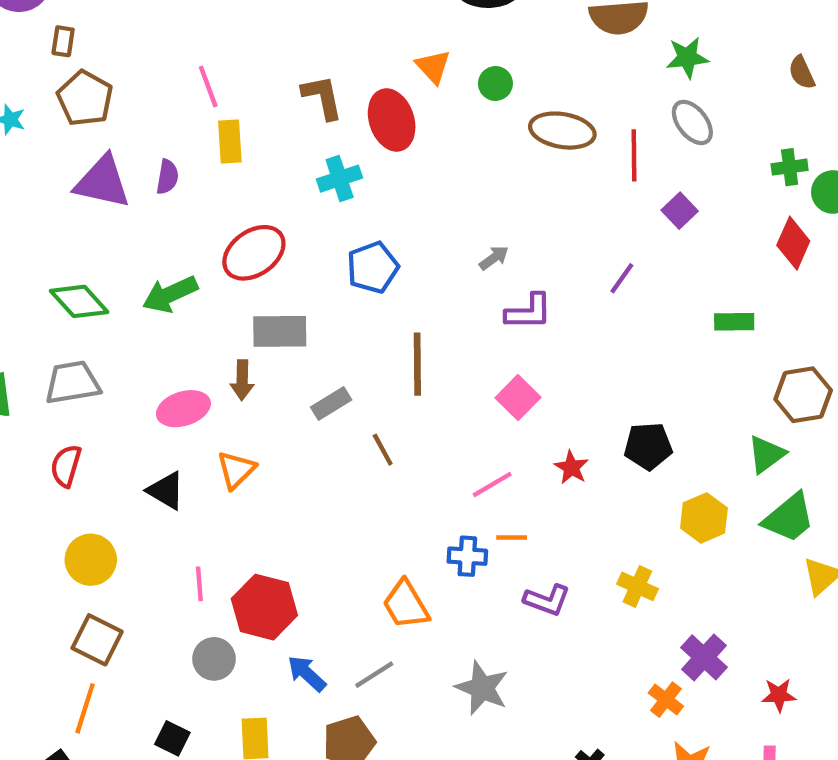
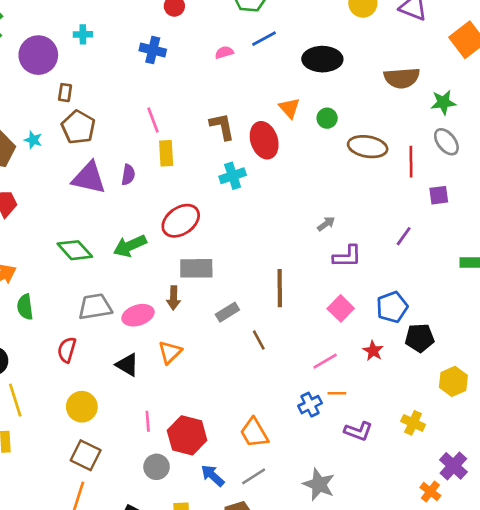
purple square: (680, 211) -> (439, 195), turned 36
blue pentagon: (373, 267) -> (392, 307), moved
gray trapezoid: (72, 383) -> (95, 307), moved
blue cross: (467, 556) -> (310, 405), turned -30
orange trapezoid: (406, 605) -> (254, 433), moved

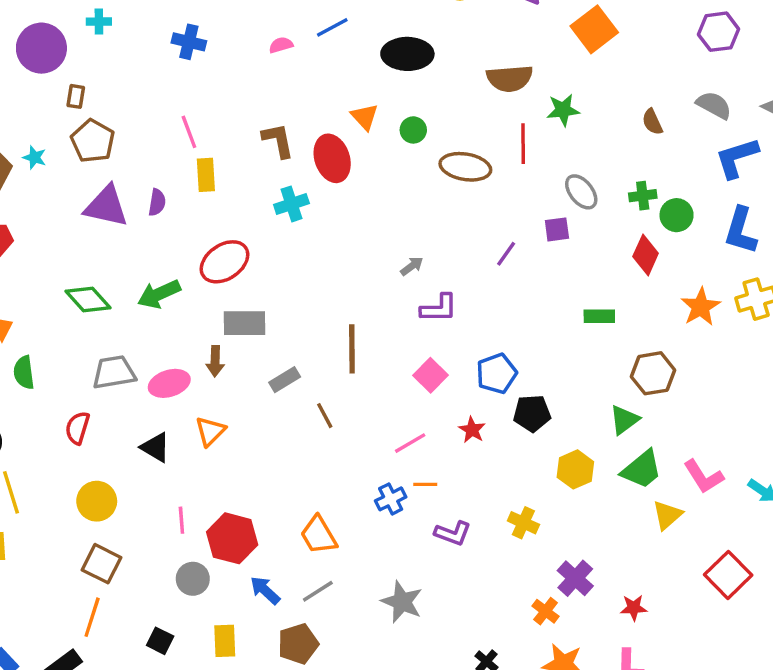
gray ellipse: (446, 142) -> (581, 192), moved
red line: (411, 162) -> (523, 144), moved
purple line: (404, 236) -> (506, 254), moved

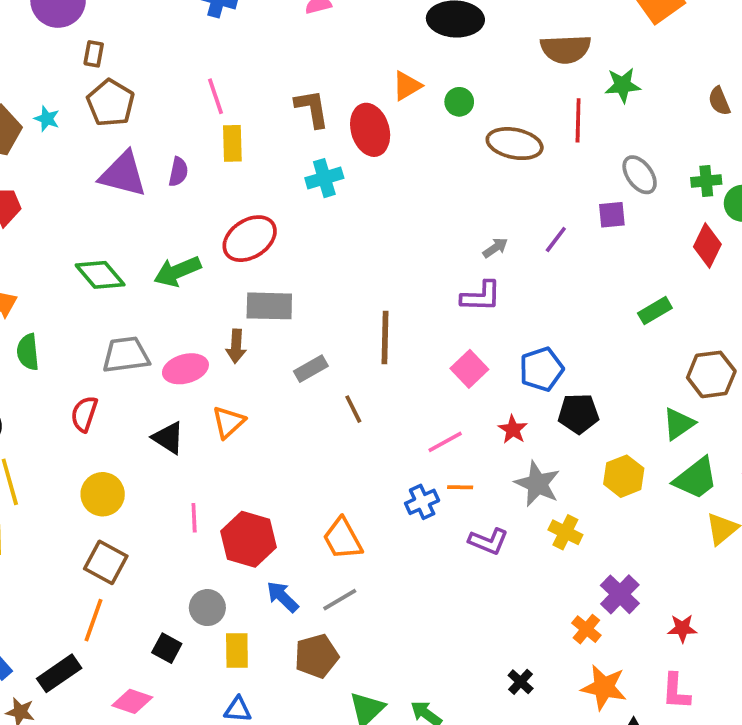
orange triangle: (365, 117) -> (407, 86), turned 40
gray arrow: (412, 266) -> (495, 248), moved
green rectangle: (599, 316) -> (655, 311), turned -32
gray circle: (193, 579) -> (207, 608), moved
gray star: (402, 602) -> (537, 484), moved

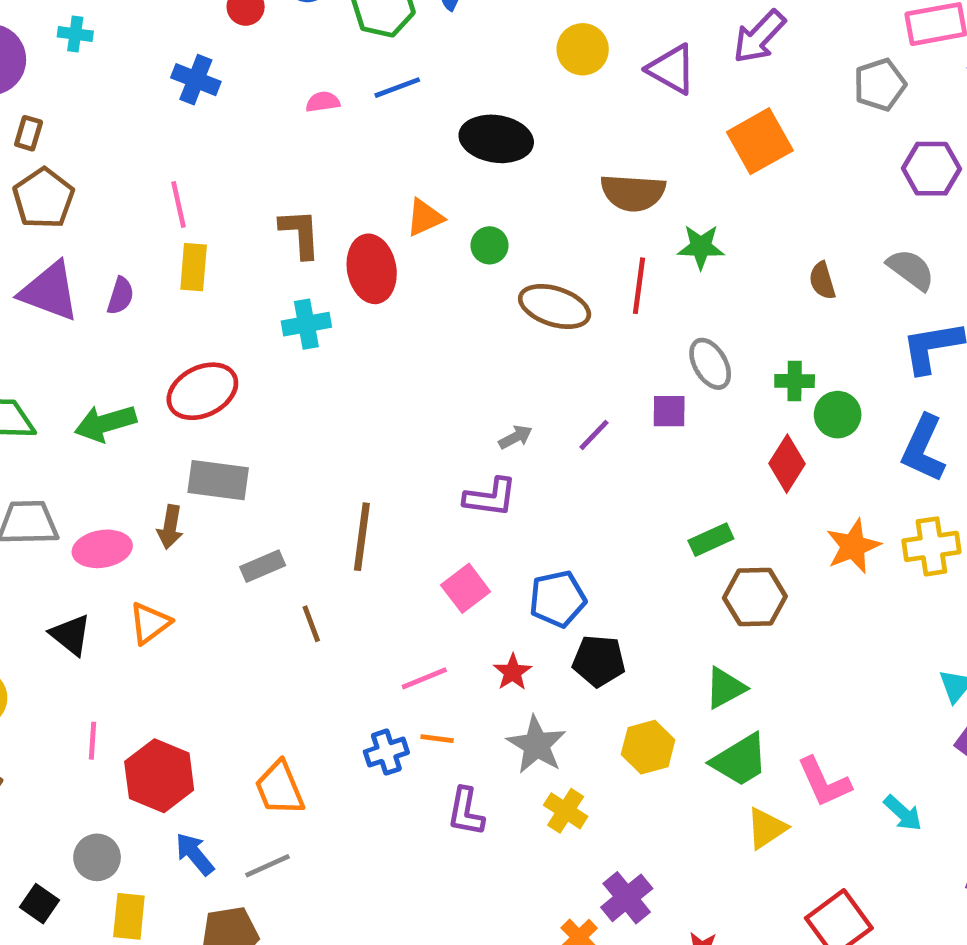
brown hexagon: (711, 374) -> (755, 597), moved
purple L-shape: (488, 541) -> (466, 812), turned 72

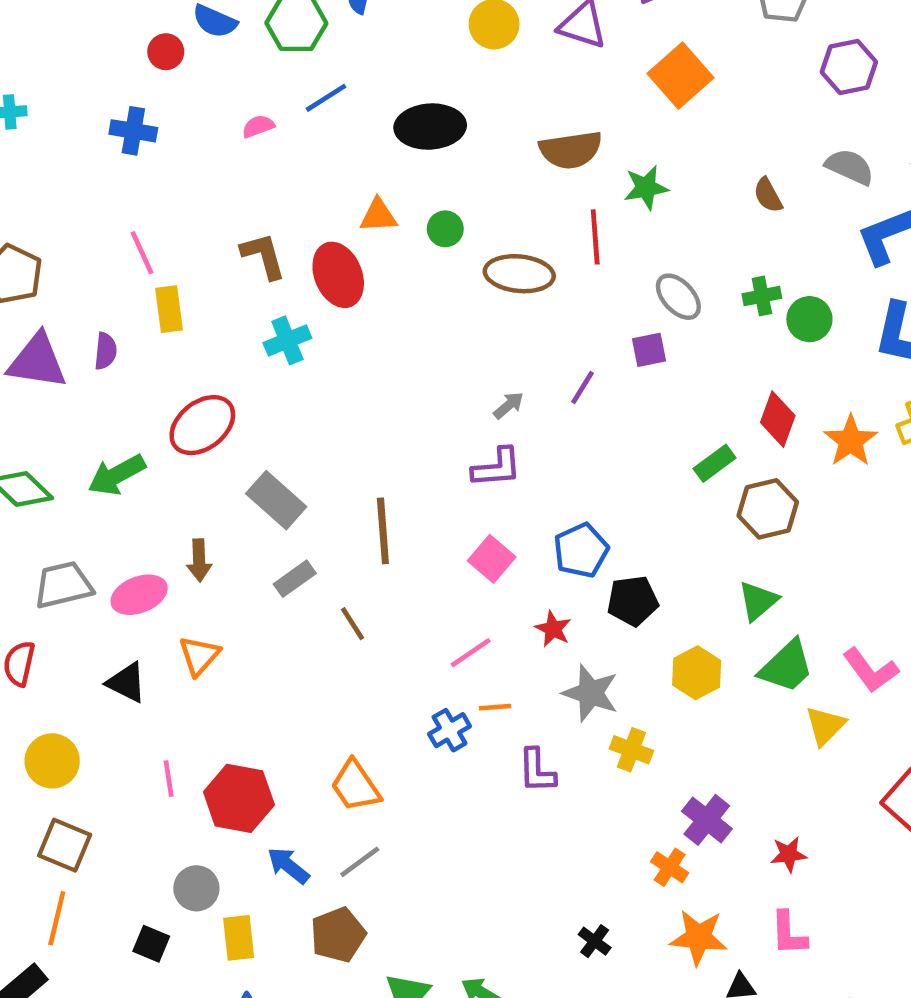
orange triangle: (425, 218) -> (378, 216), turned 33
red diamond: (787, 464) -> (778, 419), moved
gray rectangle: (218, 480) -> (276, 500), moved, turned 46

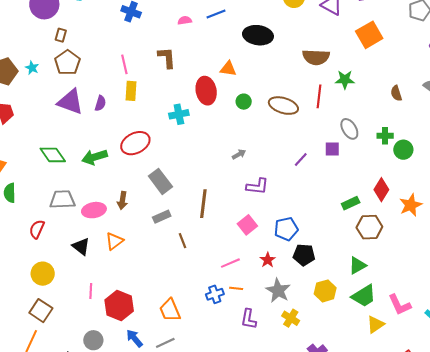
green circle: (445, 229) -> (244, 102), moved
brown L-shape: (263, 256) -> (167, 58), moved
gray arrow: (509, 405) -> (239, 154), moved

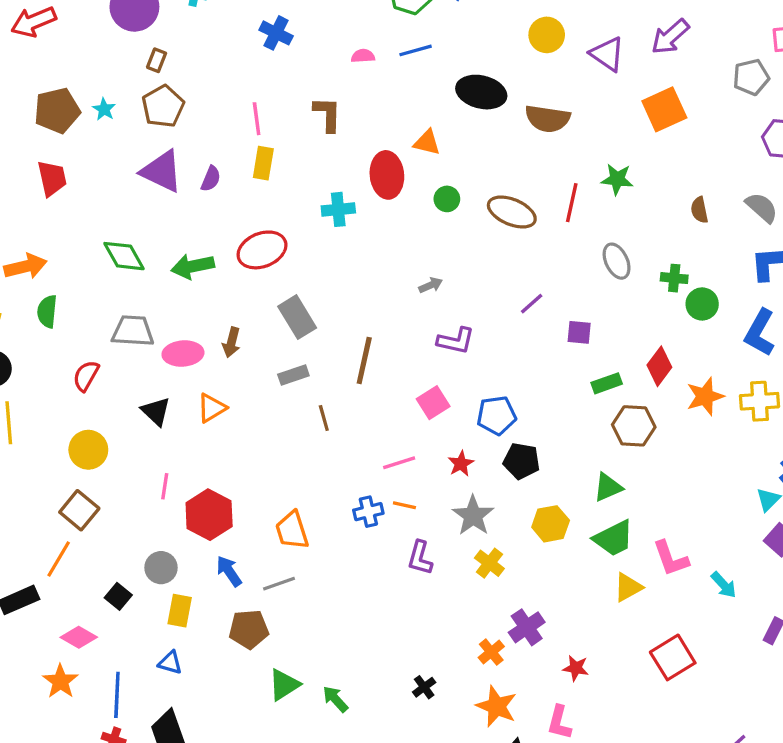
brown semicircle: (316, 57) -> (548, 119), moved
purple square: (332, 149) -> (579, 332), moved

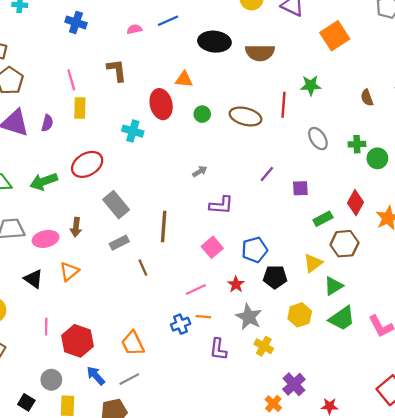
cyan cross: (338, 209) -> (133, 131), turned 30
yellow triangle: (628, 587) -> (313, 263), moved

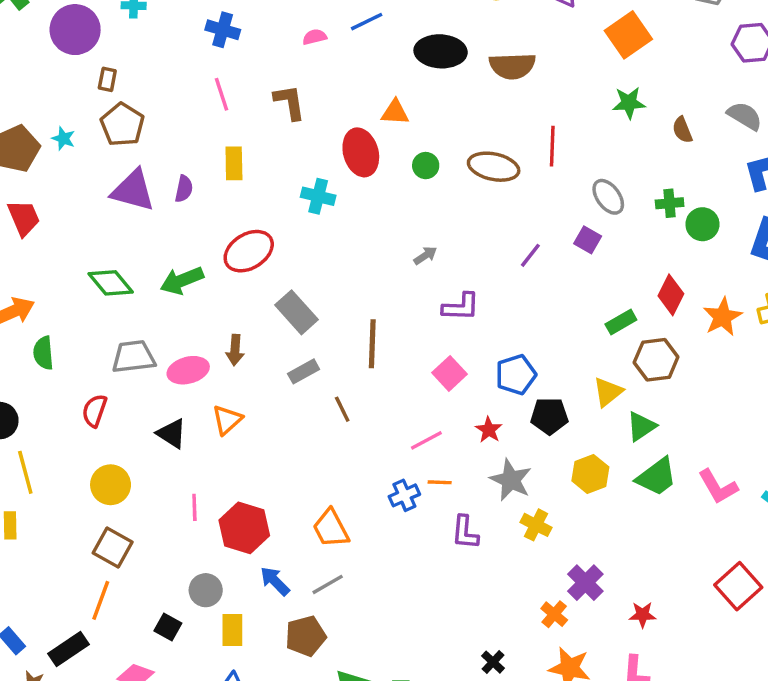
pink line: (71, 80) -> (221, 94), moved
green star: (311, 85) -> (629, 103), moved
purple square: (300, 188) -> (588, 240), moved, turned 35

